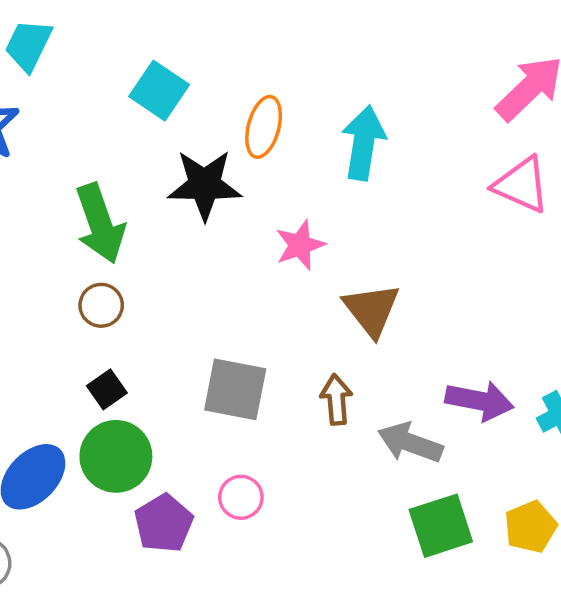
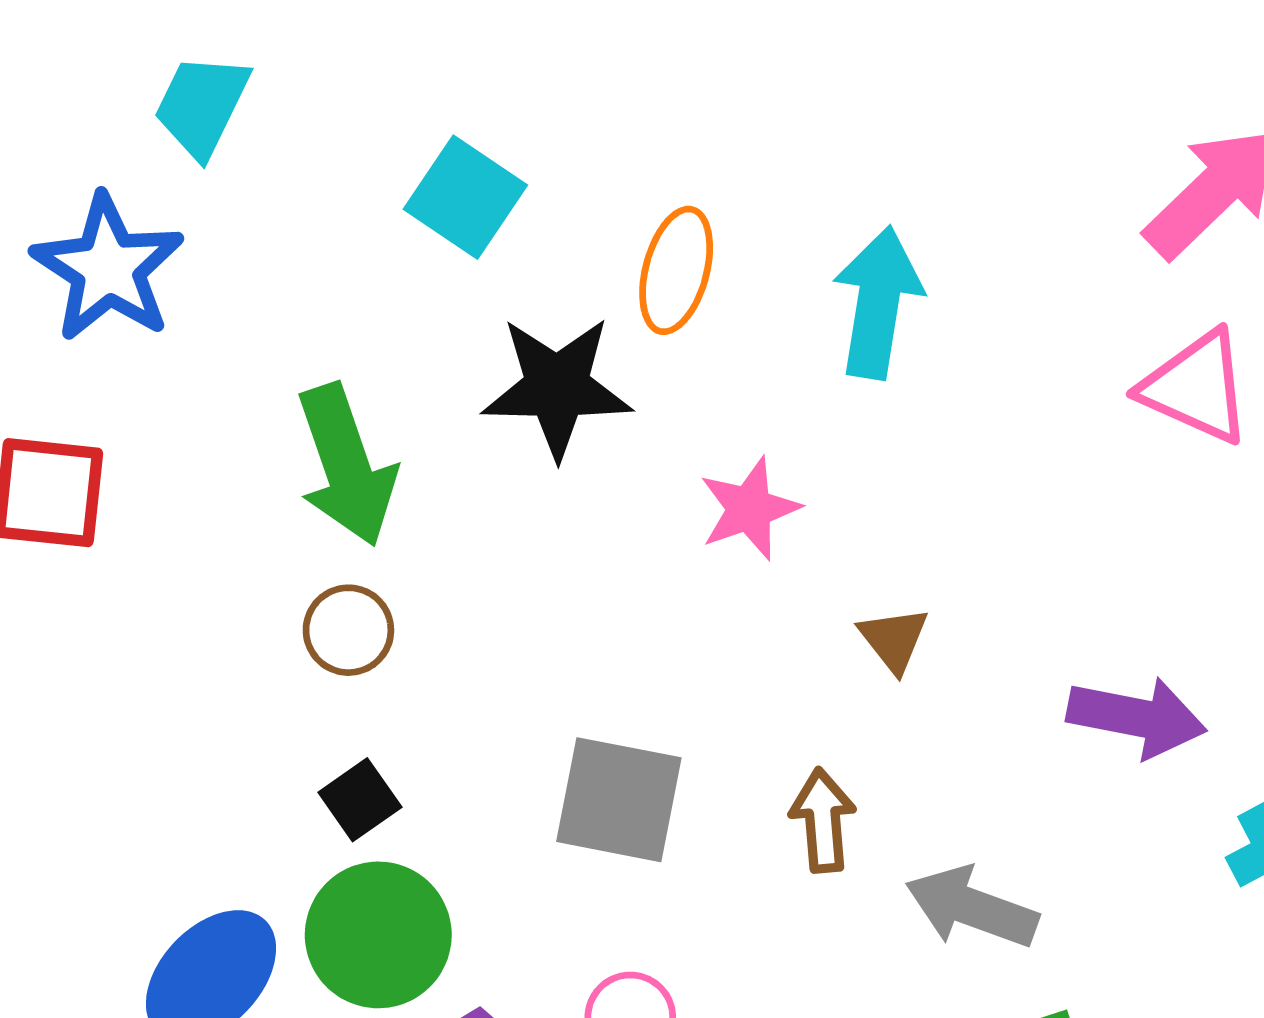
brown triangle: (372, 310) -> (894, 639), size x0.6
purple arrow: (479, 401) -> (1137, 717), moved

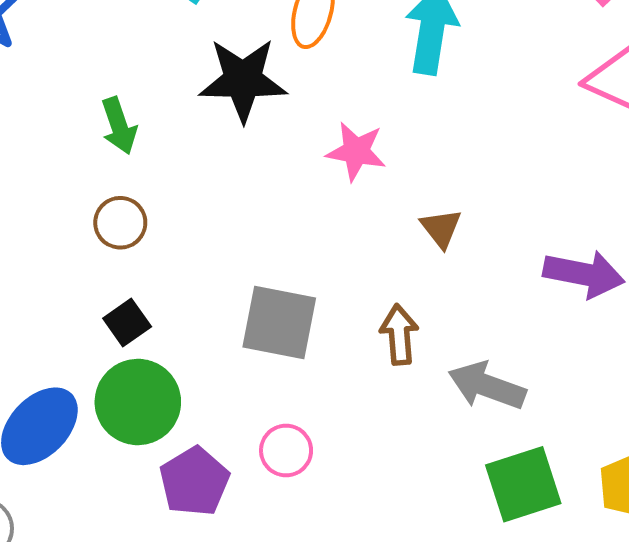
green arrow: (346, 465) -> (119, 126), size x0.6
pink star: (749, 509) -> (356, 151), turned 30

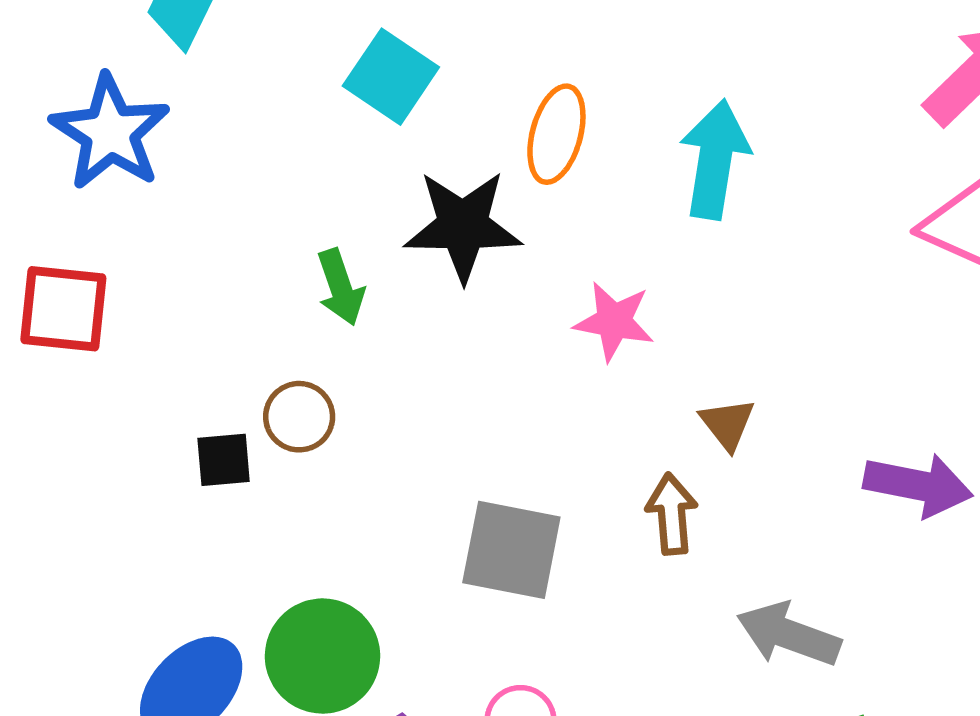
green arrow: (119, 126) -> (341, 287), moved
black square: (127, 322) -> (224, 460), moved, turned 30
brown arrow: (399, 335) -> (672, 514), moved

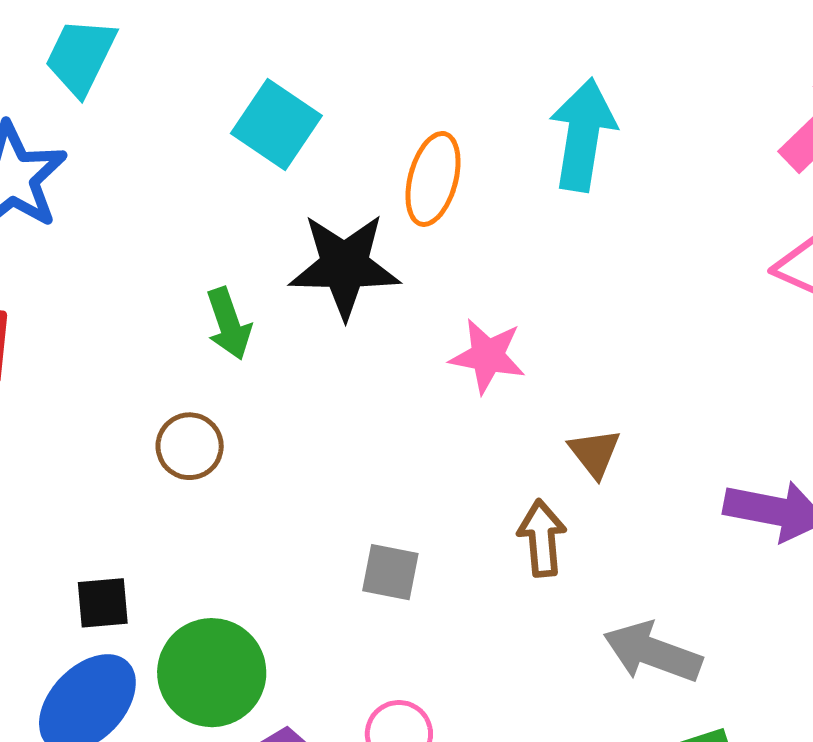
cyan arrow: (715, 159) -> (583, 135), moved
black square: (224, 460) -> (103, 603), moved
gray square: (511, 550) -> (390, 572), size x0.6

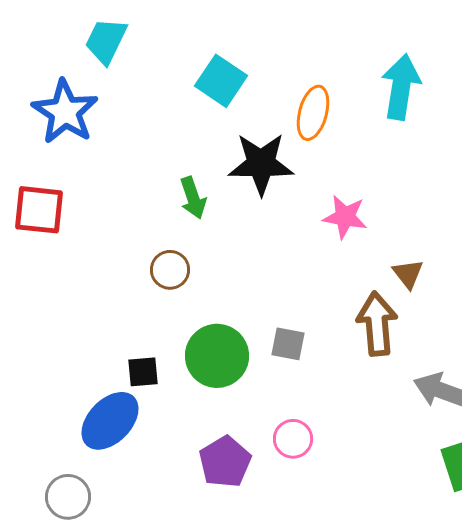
brown arrow: (542, 538) -> (377, 324), size x1.4
black square: (103, 603) -> (143, 372), moved
green circle: (212, 673) -> (217, 356), moved

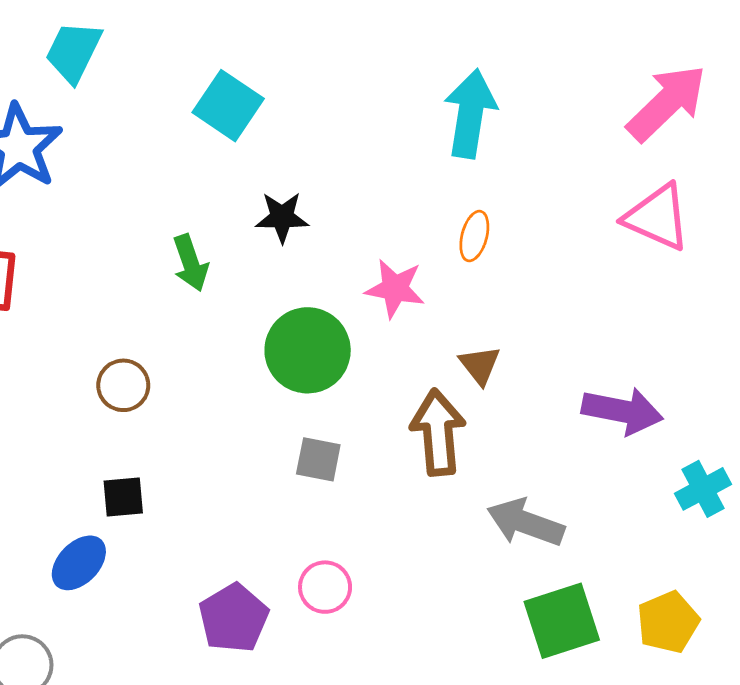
orange ellipse: (313, 113) -> (474, 236), moved, size x0.7
black star: (261, 164) -> (282, 217), size x0.6
brown circle: (170, 270) -> (123, 385), moved
green circle: (217, 356) -> (308, 350), moved
blue ellipse: (110, 421) -> (79, 563), size x0.7

